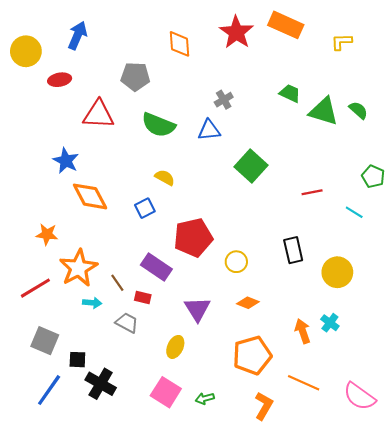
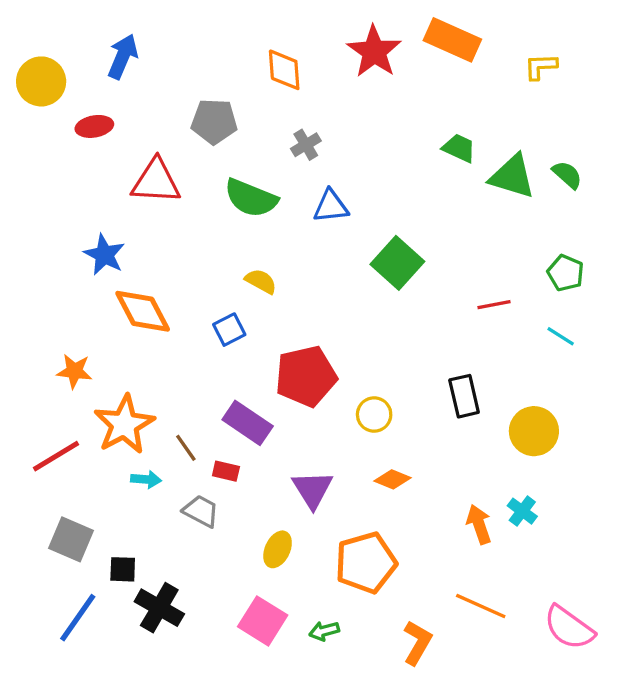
gray cross: (224, 100) -> (306, 145), moved
green pentagon: (373, 176) -> (566, 273), moved
orange pentagon: (252, 355) -> (366, 563), moved

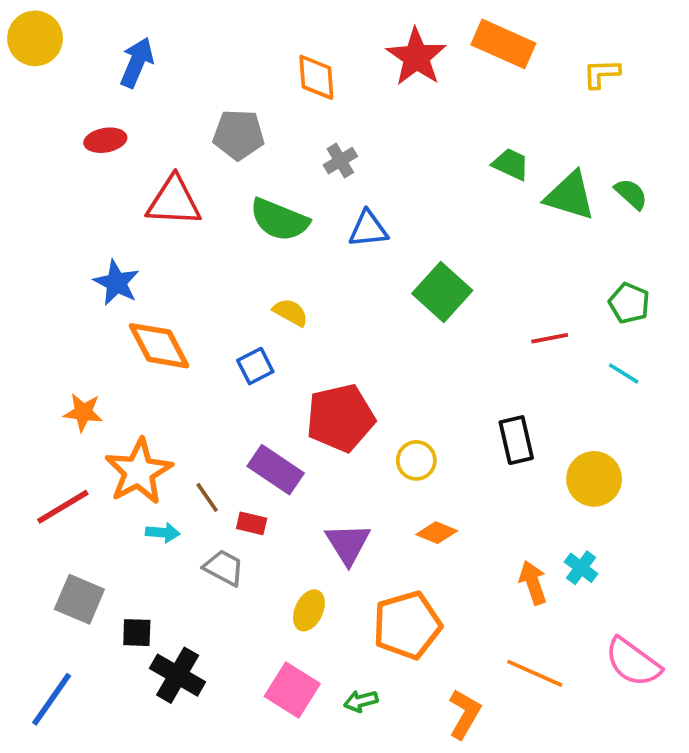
yellow circle: (41, 81) -> (35, 38), moved
blue line: (78, 618) -> (52, 699), moved
pink semicircle: (569, 628) -> (633, 662), moved

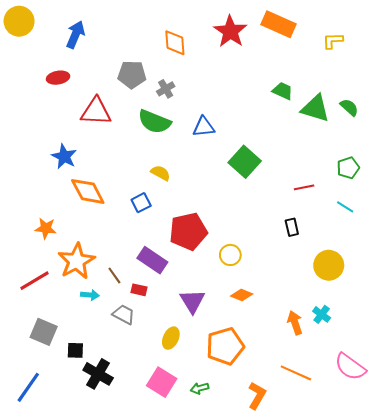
gray cross: (340, 161) -> (166, 89), moved
green pentagon: (629, 303) -> (348, 168), turned 30
black rectangle: (516, 440) -> (292, 227), moved, size x0.7

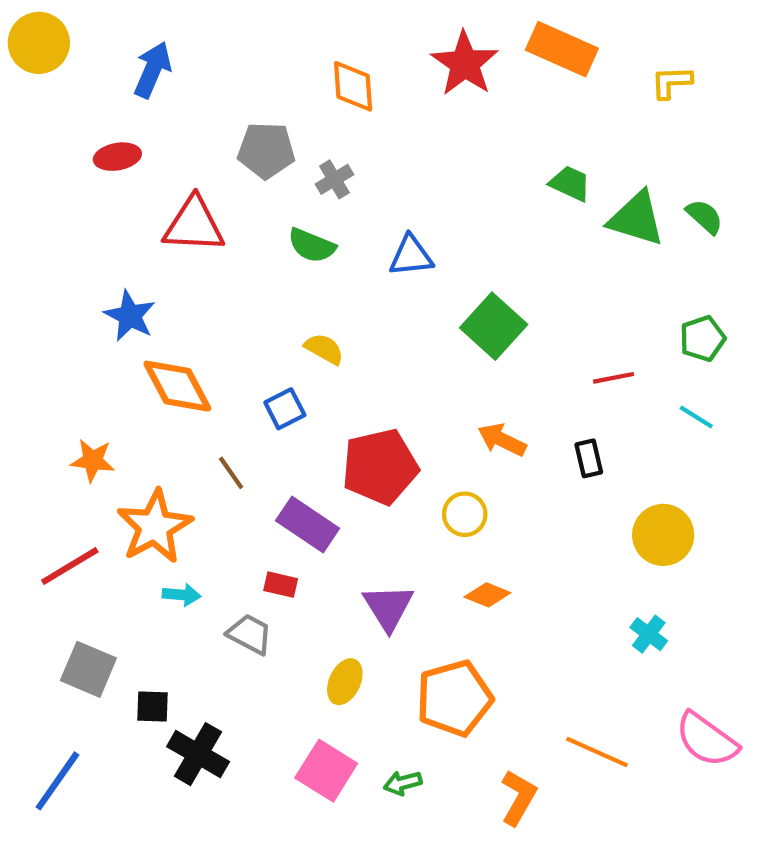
green semicircle: (154, 122) -> (312, 245), size x0.7
brown line: (114, 275) -> (231, 473), moved
orange arrow: (295, 323) -> (502, 440), moved, turned -45

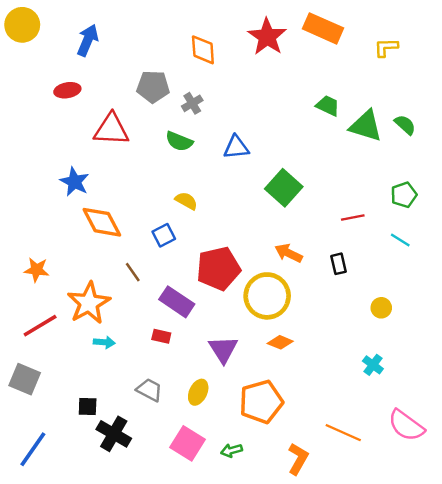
orange star: (93, 460) -> (36, 270), moved
yellow circle: (465, 514) -> (267, 296), size x1.8
yellow circle: (663, 535) -> (381, 308), size x0.6
gray trapezoid: (250, 634) -> (149, 390), moved
gray square: (88, 669) -> (25, 379), moved

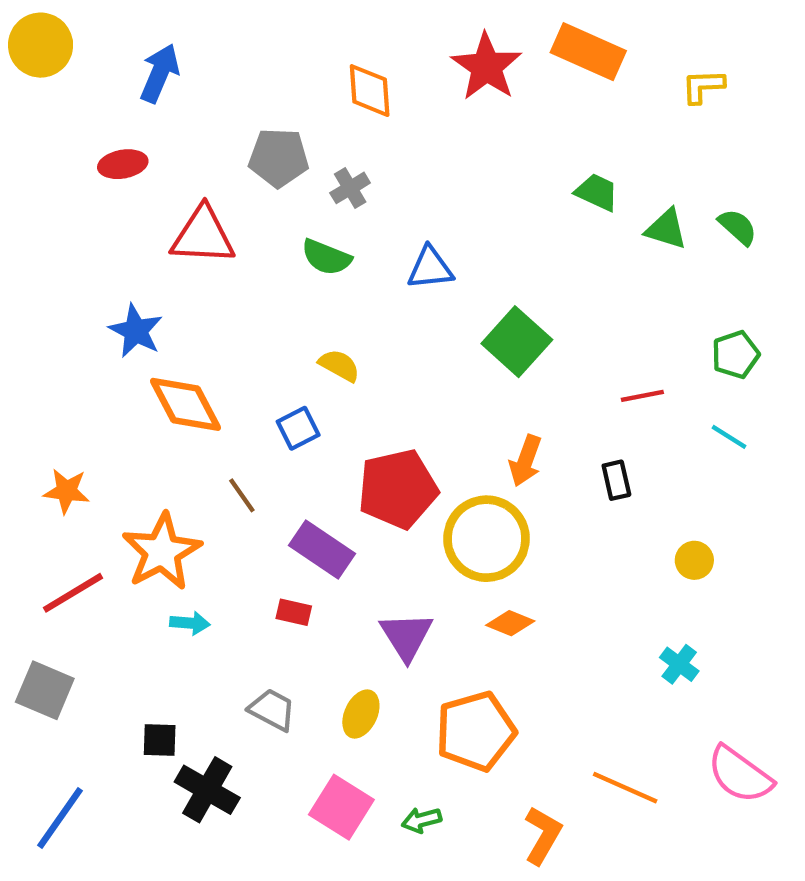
green triangle: (366, 126) -> (666, 229), size x0.7
orange arrow: (289, 253) -> (525, 461), turned -96

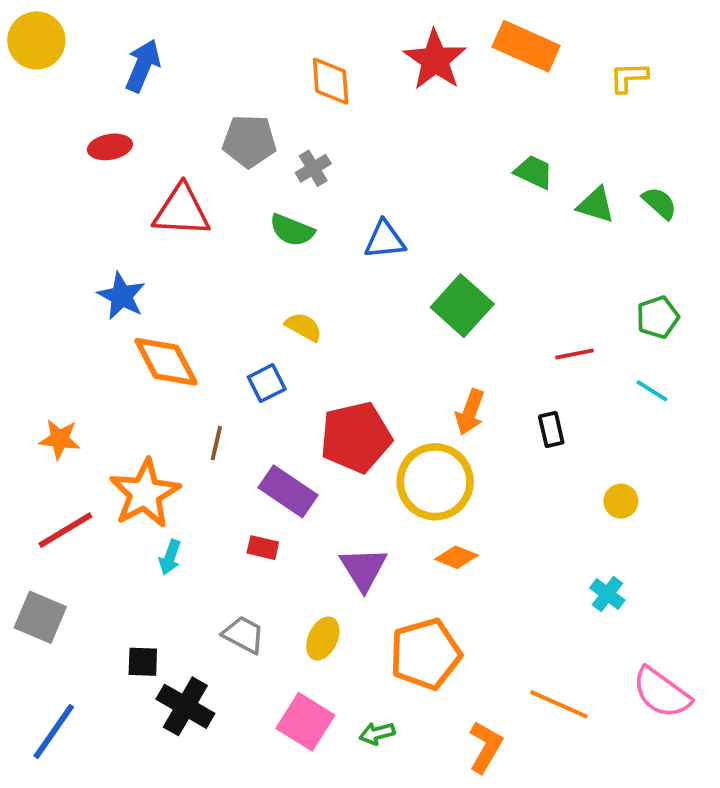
brown line: (242, 495) -> (216, 443), turned 48
cyan arrow: (190, 623) -> (170, 557), turned 104

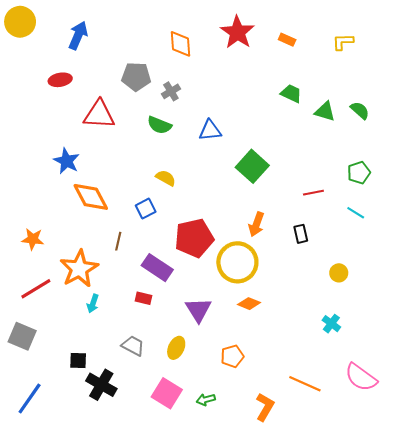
orange rectangle: (526, 46) -> (287, 40), moved, size x0.5
orange pentagon: (425, 654) -> (232, 356), size x0.6

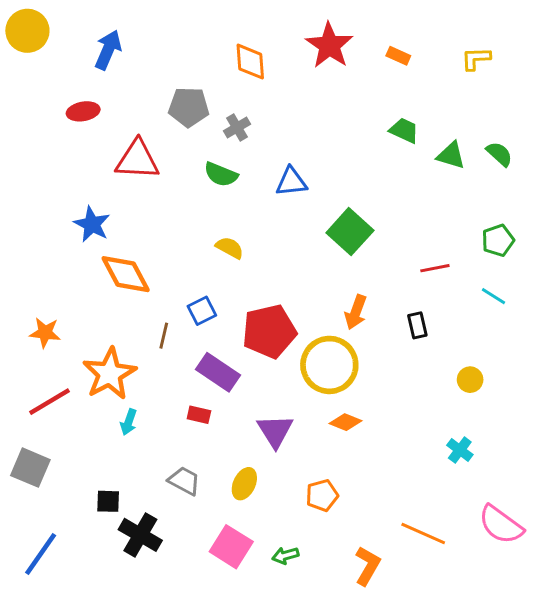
blue square: (146, 209) -> (202, 311), moved

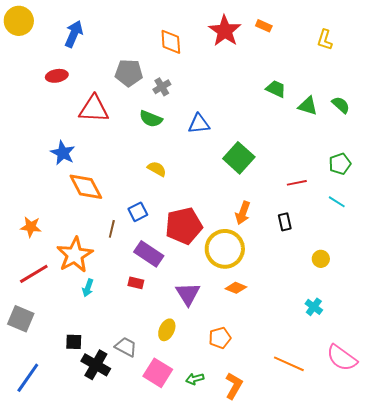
orange rectangle: (398, 56) -> (264, 26), moved
yellow L-shape: (476, 59) -> (325, 40), turned -70
gray trapezoid: (184, 481) -> (126, 347), moved
orange L-shape: (367, 566) -> (234, 386), moved

